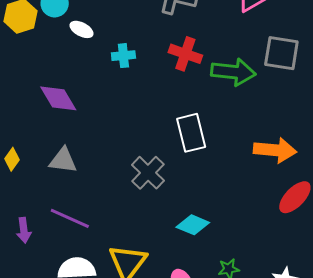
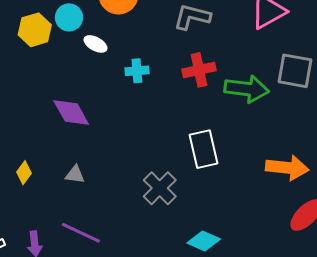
red cross: (185, 54) -> (199, 70), turned -32
gray triangle: (63, 160) -> (75, 175), size x0.7

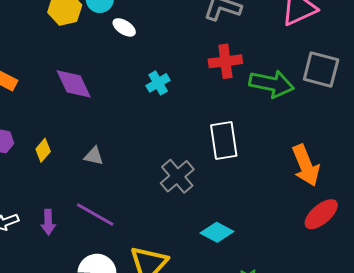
cyan cross: (137, 71) -> (158, 83), moved, turned -30
purple diamond: (71, 113) -> (74, 84), moved
orange arrow: (287, 168) -> (306, 165), turned 57

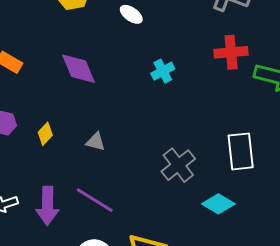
white rectangle: (224, 141) -> (241, 151), moved
purple arrow: (48, 222) -> (48, 206), size x1.5
cyan diamond: (217, 232) -> (218, 204), moved

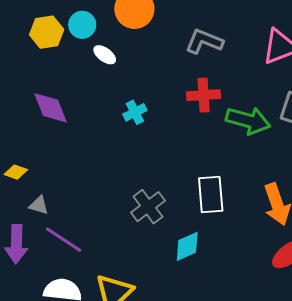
yellow diamond: (45, 134) -> (16, 172), turned 65
gray triangle: (96, 142) -> (39, 205), moved
cyan diamond: (218, 204) -> (187, 246), turned -56

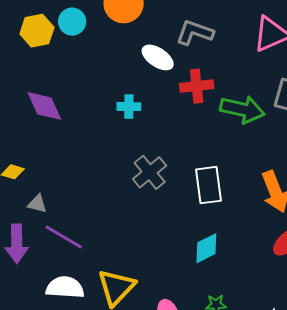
white ellipse: (105, 55) -> (158, 57), moved, size x1.4
cyan cross: (135, 112) -> (129, 107), turned 30
gray cross: (148, 207) -> (150, 172), moved
cyan diamond: (187, 246) -> (206, 248), moved

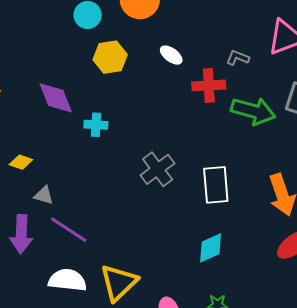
yellow hexagon: (37, 31) -> (110, 57), moved
gray L-shape: (195, 33) -> (238, 58), moved, size x0.6
white ellipse: (158, 57) -> (171, 55), size x0.7
cyan cross: (129, 107) -> (96, 125), moved

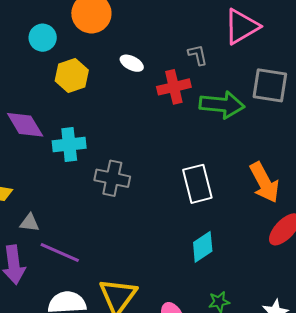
gray L-shape: (238, 58) -> (198, 55), turned 65
cyan cross: (96, 125) -> (69, 145), size x1.4
gray cross: (158, 169) -> (112, 178), moved, turned -32

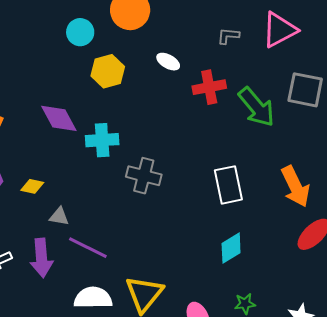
gray L-shape: (198, 55) -> (228, 36), moved, turned -75
green arrow: (222, 105) -> (256, 107), turned 42

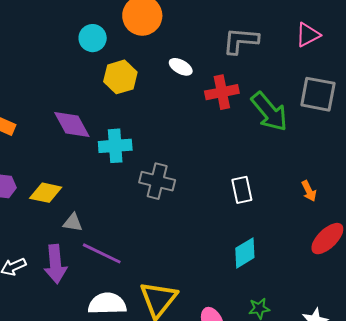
pink triangle: (279, 30) -> (308, 35), moved, size x0.7
gray L-shape: (228, 36) -> (241, 41), size x1.6
white rectangle: (228, 185) -> (242, 190), size x0.7
yellow diamond: (32, 186) -> (46, 193), size x1.4
orange arrow: (295, 187) -> (309, 191), size x0.5

